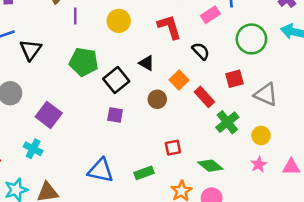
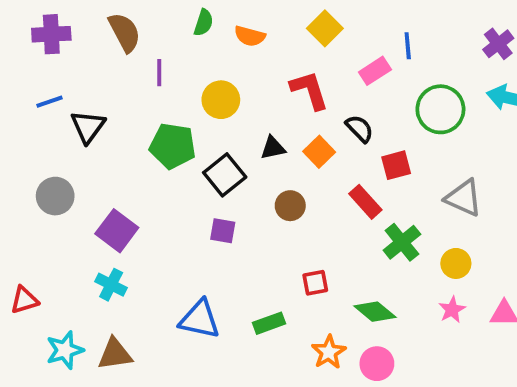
yellow circle: (119, 21) -> (221, 100), moved
black triangle: (146, 63) -> (273, 148), turned -42
red square: (235, 79) -> (396, 165), moved
orange square: (179, 80) -> (319, 152), moved
cyan cross: (33, 149) -> (111, 285), moved

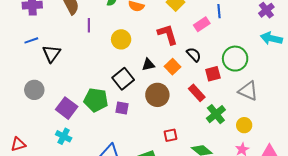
green circle: (440, 109) -> (235, 59), moved
green pentagon: (173, 146) -> (96, 100), moved
brown circle: (290, 206) -> (157, 95), size x1.5

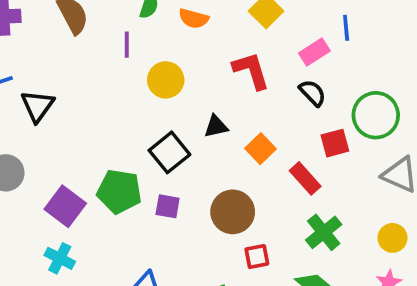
purple line: (89, 25) -> (127, 45), moved
black semicircle: (194, 55) -> (313, 93), moved
orange square: (173, 67) -> (261, 149), moved
brown circle: (157, 95) -> (233, 212), moved
green cross: (216, 114) -> (324, 232), moved

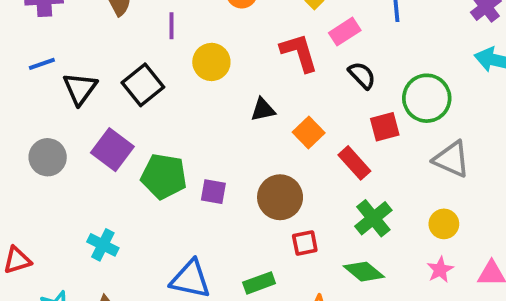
pink rectangle: (314, 52) -> (345, 32), moved
black square: (169, 152) -> (143, 85), moved
purple square: (65, 206) -> (112, 150), moved

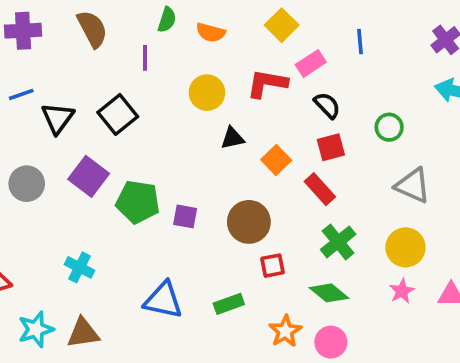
red L-shape: (299, 52) -> (267, 83), turned -63
yellow circle: (211, 62) -> (207, 93), moved
green circle: (427, 98) -> (389, 127), size x0.6
red square: (385, 127) -> (331, 147), moved
yellow circle: (444, 224) -> (405, 247), size x1.4

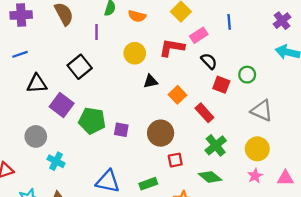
black triangle: (58, 118) -> (37, 84), moved, turned 50
red square: (331, 147) -> (221, 85), moved, turned 36
gray circle: (27, 184) -> (36, 136), moved

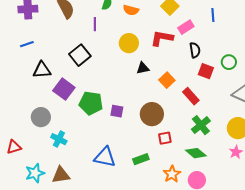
black semicircle: (209, 61) -> (195, 50), turned 35

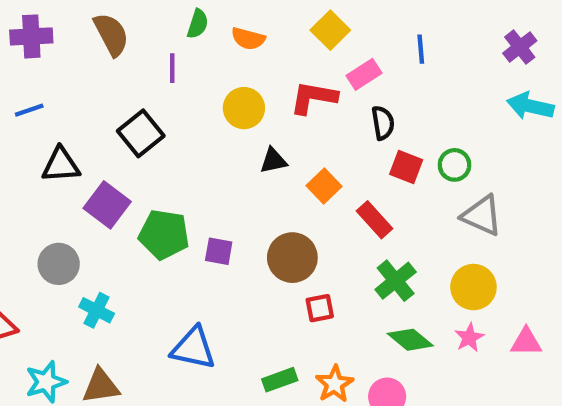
green circle: (229, 62) -> (455, 165), moved
green diamond: (196, 153) -> (410, 340), moved
green rectangle: (141, 159) -> (280, 380), moved

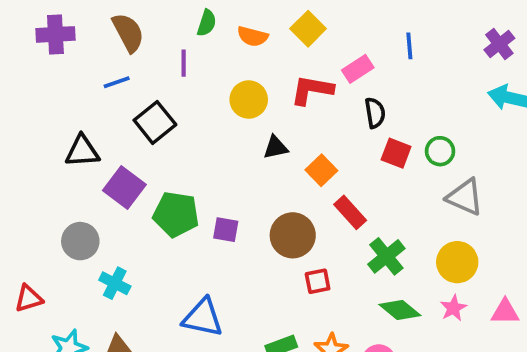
yellow square: (330, 30) -> (308, 29), moved
blue line: (29, 110) -> (117, 82), moved
red rectangle: (374, 220) -> (350, 212), moved

